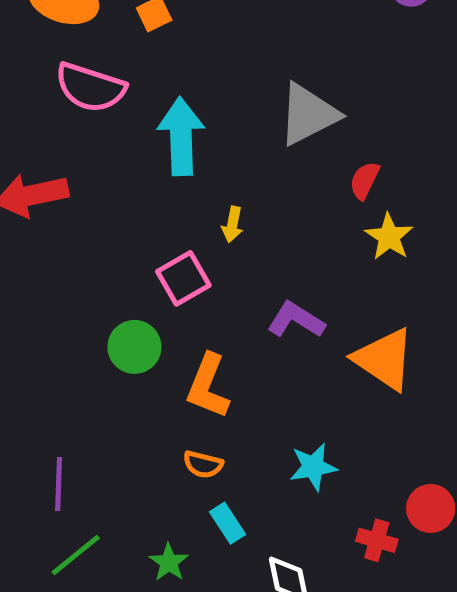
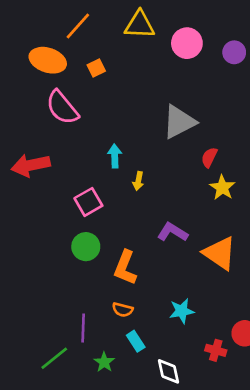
pink semicircle: (90, 87) -> (62, 107), turned 33
cyan arrow: (181, 136) -> (115, 156), moved, size x0.6
pink square: (183, 278) -> (88, 202), moved
purple line: (59, 484) -> (83, 328), moved

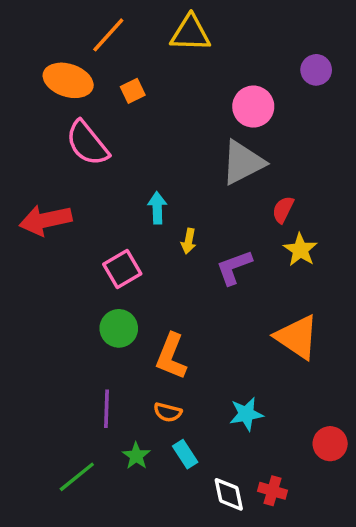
pink circle: (187, 43) -> (253, 107), moved
purple L-shape: (172, 232) -> (234, 267), moved, turned -52
purple line: (83, 328) -> (107, 409), moved
red cross: (216, 350) -> (272, 491), moved
green star: (104, 362) -> (136, 456), moved

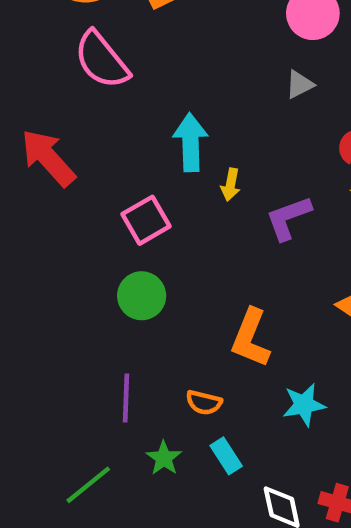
gray triangle: (243, 162) -> (300, 84), size x0.5
cyan arrow: (157, 208) -> (191, 142), size x1.4
red arrow: (45, 220) -> (48, 158), turned 60
orange L-shape: (171, 356) -> (251, 338), moved

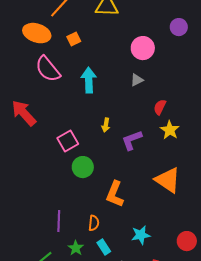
cyan arrow: (191, 142) -> (89, 80), moved
green circle: (142, 296) -> (83, 167), moved
orange semicircle: (204, 403) -> (94, 223), turned -98
cyan star: (304, 405) -> (141, 235), moved

